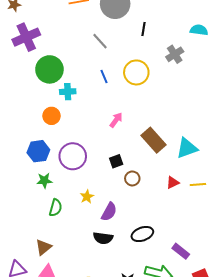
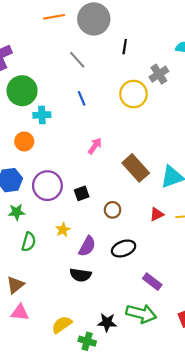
yellow circle: (136, 72) -> (133, 94), moved
black square: (116, 161) -> (82, 193), moved
black ellipse: (142, 234) -> (124, 248), moved
purple rectangle: (181, 251) -> (152, 282), moved

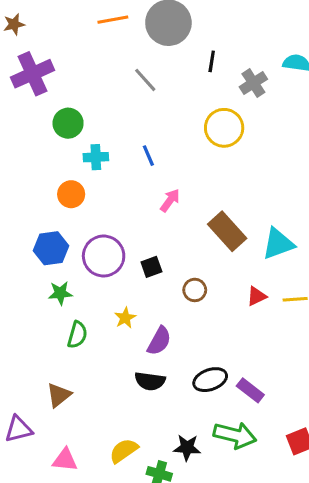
gray cross: (159, 74) -> (253, 83), moved
green circle: (22, 91) -> (68, 123), size x0.7
blue line: (82, 98) -> (148, 156), moved
black ellipse: (124, 248) -> (210, 380), moved
pink triangle: (20, 313) -> (65, 460), moved

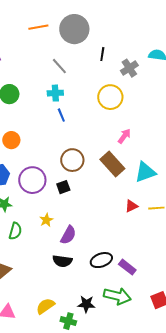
cyan cross: (96, 157) -> (55, 93), moved
pink arrow: (170, 200) -> (124, 136), moved
brown circle: (195, 290) -> (72, 160), moved, size x1.5

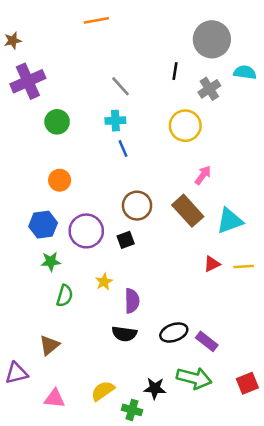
orange line: (38, 27) -> (96, 20), moved
gray circle: (74, 29) -> (212, 39), moved
purple semicircle: (68, 235) -> (132, 301), turned -30

